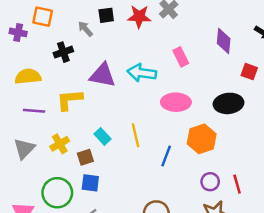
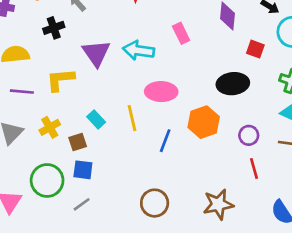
purple triangle: (103, 75) -> (96, 53), turned 44
pink ellipse: (176, 102) -> (161, 92), moved
purple circle: (210, 182) -> (249, 135), moved
red line: (237, 184) -> (254, 169), moved

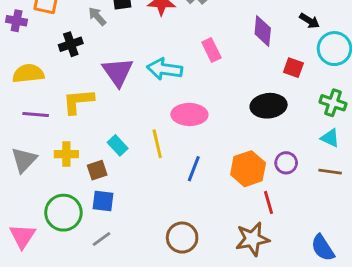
orange hexagon: (204, 122) -> (248, 169), moved
yellow cross: (50, 127) -> (66, 154), turned 30
red line: (254, 169) -> (269, 202), moved

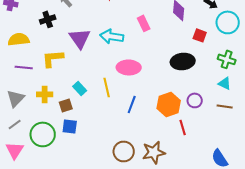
gray line: (102, 239) -> (15, 124), moved
brown star: (252, 239) -> (154, 152), moved

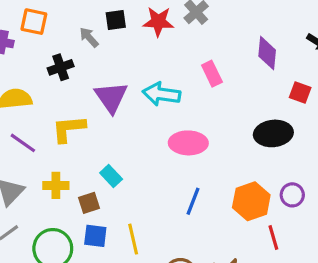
purple line: (24, 67) -> (23, 143), turned 30
yellow line: (107, 87) -> (133, 239), moved

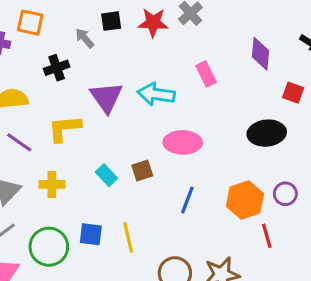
brown square: (89, 203) -> (142, 170), moved

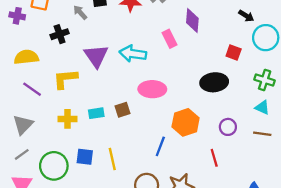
purple diamond: (260, 54) -> (192, 20), moved
cyan rectangle: (106, 175) -> (96, 113), turned -56
yellow cross: (52, 184) -> (68, 119), moved
blue line: (187, 200) -> (160, 146), moved
orange hexagon: (245, 200) -> (186, 122), moved

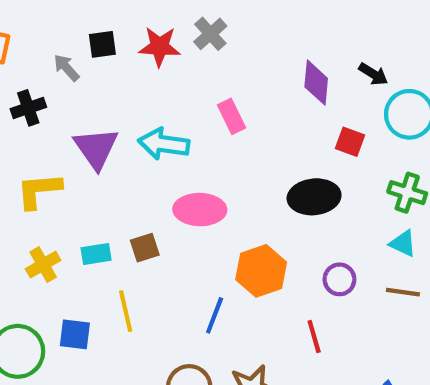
purple diamond: (192, 20) -> (316, 83), moved
yellow cross: (68, 119) -> (43, 265), turned -30
yellow line: (112, 159) -> (126, 311), moved

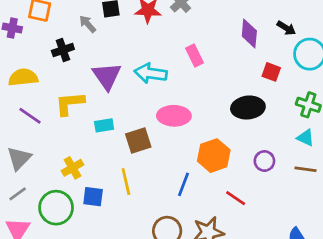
brown square: (145, 248) -> (138, 140), size x1.4
cyan rectangle: (96, 254) -> (104, 125), moved
yellow cross: (43, 265) -> (73, 168), moved
red line: (314, 337) -> (236, 198), moved, turned -40

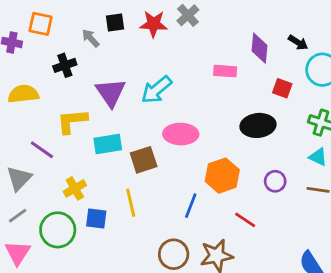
pink rectangle: (195, 55) -> (225, 71), moved, turned -60
cyan arrow: (151, 73) -> (156, 90), turned -48
purple line: (30, 116) -> (42, 150), moved
cyan rectangle: (104, 125) -> (108, 144), size x1.4

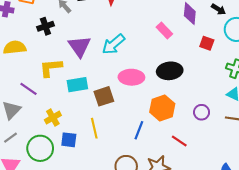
pink rectangle: (225, 71) -> (164, 30), turned 42
black ellipse: (258, 125) -> (170, 71), moved

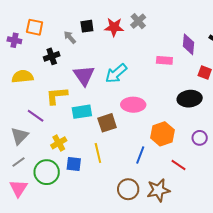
pink rectangle: (164, 30) -> (164, 60), turned -42
black ellipse: (170, 71) -> (190, 99), moved

